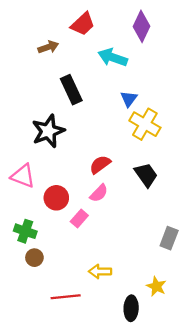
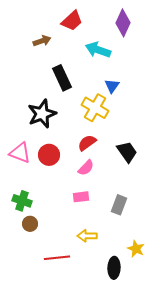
yellow cross: (145, 124) -> (95, 108), moved
red circle: (56, 198) -> (49, 155), moved
pink rectangle: (79, 218) -> (81, 197), moved, turned 42
gray rectangle: (169, 238) -> (119, 205), moved

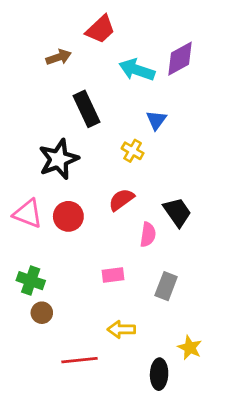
purple diamond: (123, 23) -> (180, 59), moved, turned 36
yellow cross: (95, 108) -> (133, 151), size x0.6
pink semicircle: (86, 168) -> (148, 235), moved, turned -36

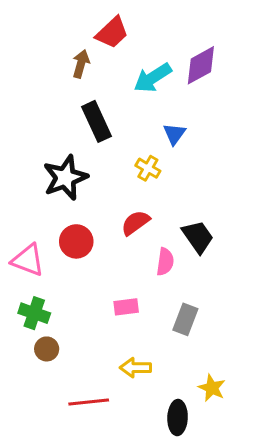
brown arrow: (59, 57) -> (81, 64), moved, turned -55
cyan arrow: (137, 70) -> (153, 78), turned -52
pink triangle: (28, 214) -> (28, 260), moved

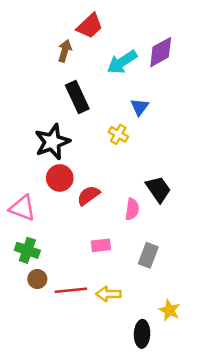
red semicircle: (135, 223) -> (88, 195), moved
red circle: (76, 241) -> (60, 178), moved
red line: (89, 402) -> (71, 290), moved

